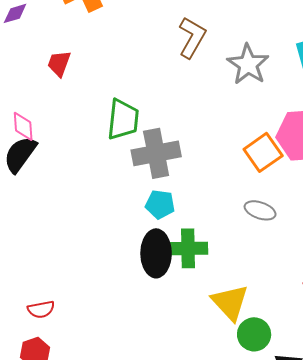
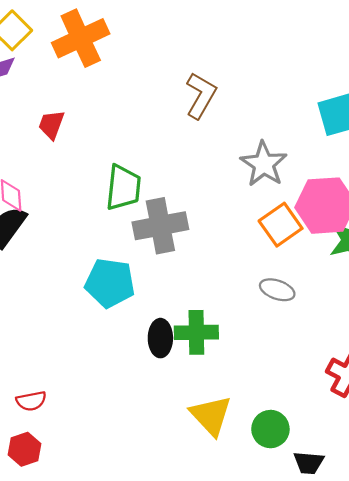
gray star: (248, 64) -> (264, 164), moved
cyan pentagon: (160, 204) -> (110, 283), moved, size x1.5
black ellipse: (156, 253) -> (160, 338), size x0.7
yellow triangle: (230, 302) -> (211, 416), moved

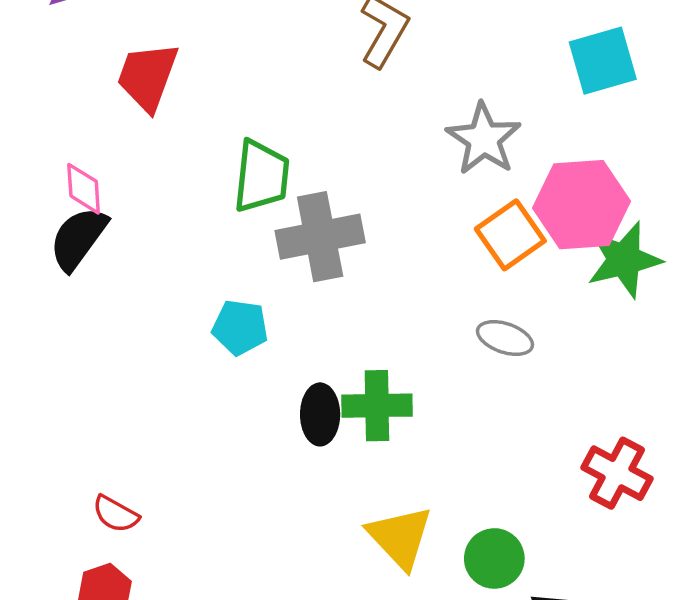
red trapezoid: (51, 125) -> (148, 77), size x1.5
cyan pentagon: (110, 283) -> (240, 327), size x0.7
red semicircle: (31, 401) -> (116, 514), turned 40

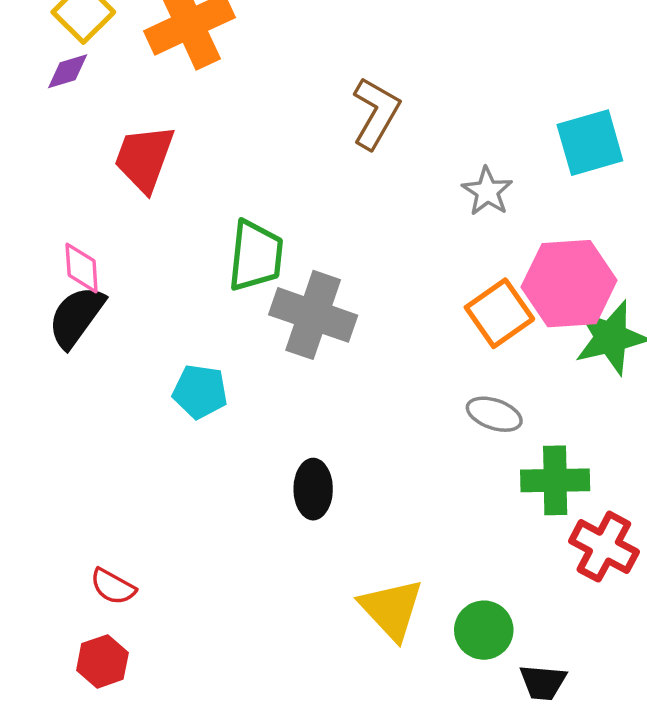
gray star: (484, 139) -> (487, 191), moved, size x0.7
gray cross: (320, 237) -> (313, 315), turned 30
cyan pentagon: (240, 327) -> (200, 392), moved
green cross: (377, 406) -> (555, 480), moved

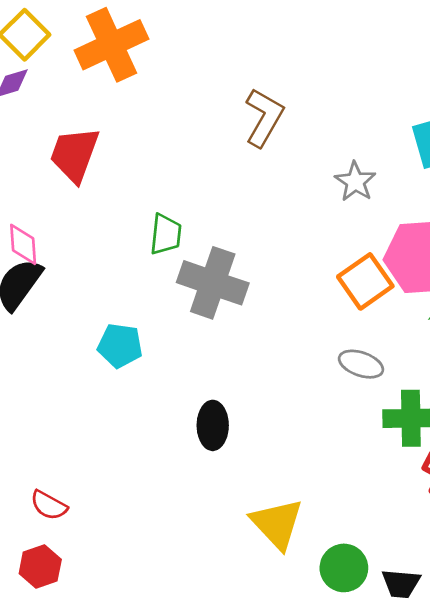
green trapezoid: (256, 256) -> (166, 234), size x0.7
green circle: (484, 630) -> (344, 568), moved

